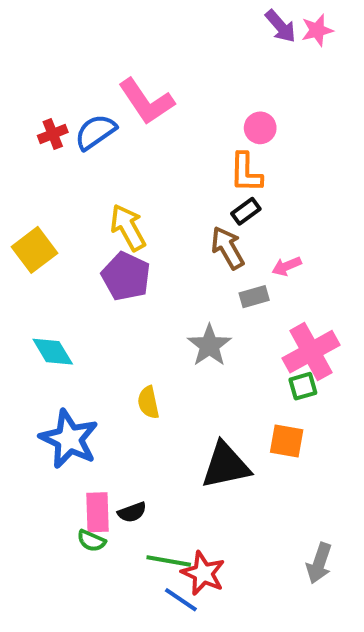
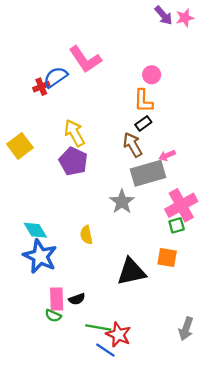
red cross: (53, 134) -> (41, 87), moved
gray rectangle: (254, 297) -> (148, 173), size x2.0
cyan diamond: (53, 352) -> (35, 230), moved

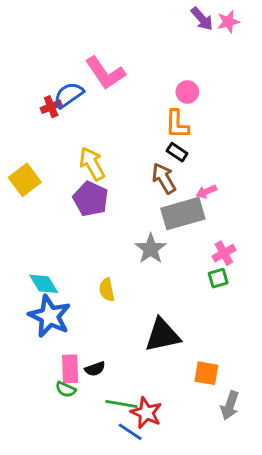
black rectangle: (143, 123) -> (177, 152), turned 70
pink cross: (181, 205) -> (224, 253), size x0.6
orange square: (167, 257) -> (206, 373), moved

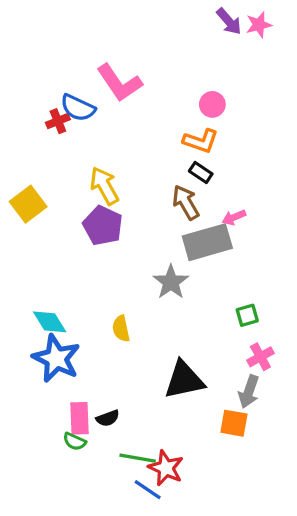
blue semicircle: (69, 95) -> (78, 108), turned -120
orange L-shape: (177, 124) -> (201, 141), turned -72
pink cross: (224, 253) -> (260, 357), moved
gray arrow: (230, 405) -> (249, 392), moved

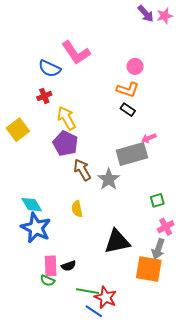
red cross: (58, 121) -> (44, 96), moved
brown arrow: (186, 202) -> (82, 170), moved
orange square: (234, 423) -> (149, 269), size x1.5

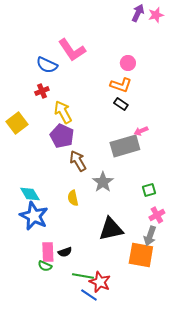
purple arrow: (146, 14) -> (138, 13), turned -114
gray star: (109, 179) -> (103, 182), moved

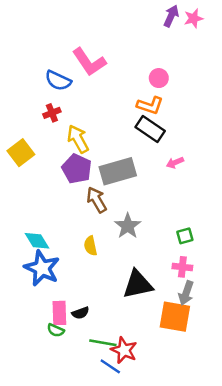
black rectangle: (121, 104) -> (150, 129), size x1.6
gray rectangle: (125, 146) -> (118, 171), moved
pink cross: (157, 215) -> (182, 267), moved, turned 35

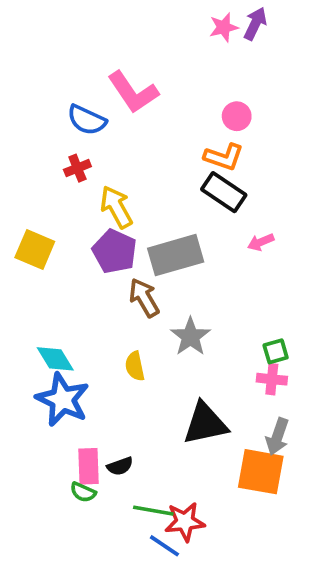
pink star: (194, 18) -> (224, 27), moved
yellow square: (21, 153) -> (35, 250), moved, turned -30
pink cross: (182, 267) -> (272, 379), moved
red star: (124, 350) -> (185, 522), turned -30

